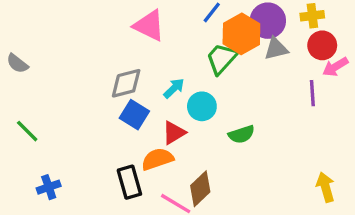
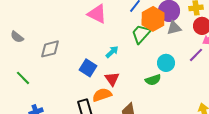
gray diamond: (126, 83) -> (50, 49), moved
purple line: (312, 93) -> (196, 55), turned 49
cyan circle: (202, 106) -> (166, 63), moved
red triangle: (174, 133) -> (112, 79), turned -35

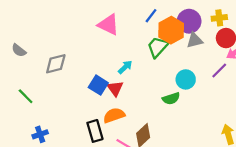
red triangle: (112, 79) -> (115, 88), moved

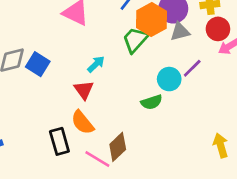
purple line: (219, 70) -> (192, 68), moved
blue square: (98, 85) -> (38, 64), moved
orange semicircle: (114, 115) -> (82, 122), turned -110

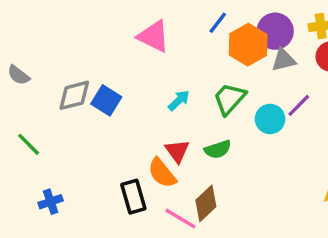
green trapezoid: (135, 40) -> (230, 99), moved
red triangle: (84, 90) -> (177, 151), moved
green semicircle: (152, 102) -> (218, 149), moved

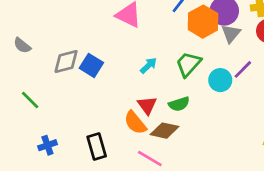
gray triangle: (284, 60) -> (231, 34), turned -36
black rectangle: (133, 197) -> (97, 147), moved
brown diamond: (206, 203) -> (164, 131), moved, turned 56

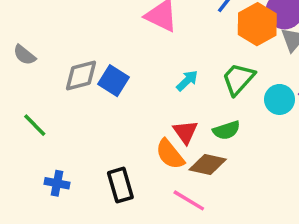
blue cross: (47, 145) -> (57, 183), turned 30

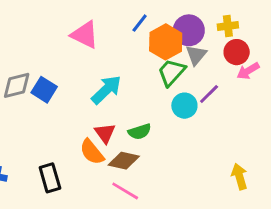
green trapezoid: (238, 79) -> (171, 72), moved
cyan arrow: (187, 81) -> (106, 90), size x1.6
pink line: (189, 200) -> (125, 191), moved

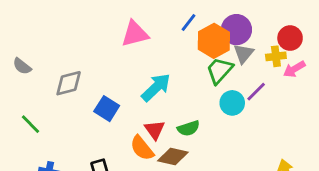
yellow cross: (228, 26) -> (276, 56), moved
pink triangle: (85, 35) -> (135, 34), turned -40
red circle: (237, 52) -> (290, 38), moved
blue square: (44, 90) -> (107, 109), moved

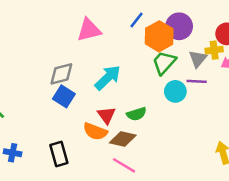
gray triangle: (243, 54) -> (198, 59), moved
gray diamond: (69, 83) -> (61, 74), moved
purple line: (256, 92) -> (197, 81), turned 48
orange semicircle: (142, 148) -> (95, 131), turned -30

